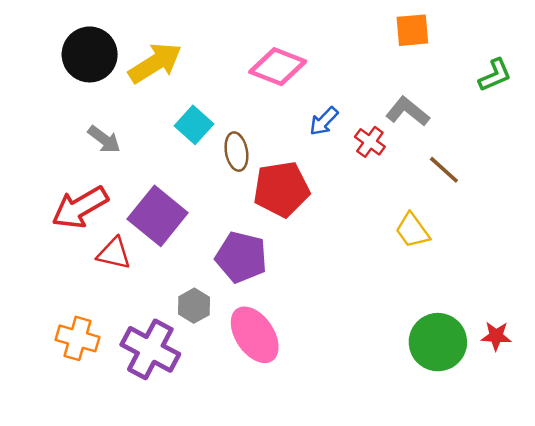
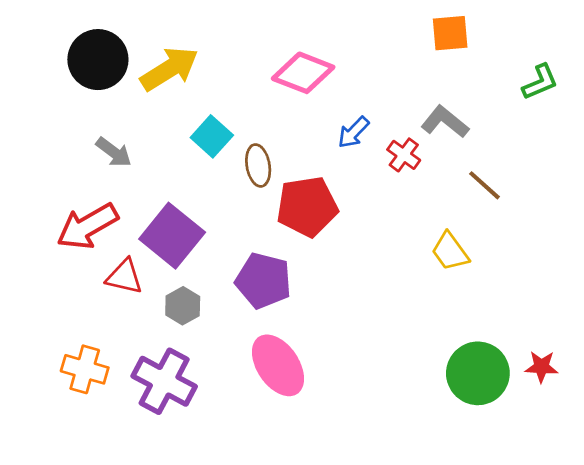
gray hexagon: (194, 306) -> (183, 306), moved

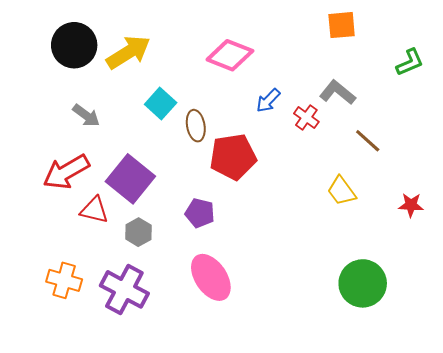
purple pentagon: (263, 281) -> (200, 213), size x0.7
red star: (541, 367) -> (411, 205), moved

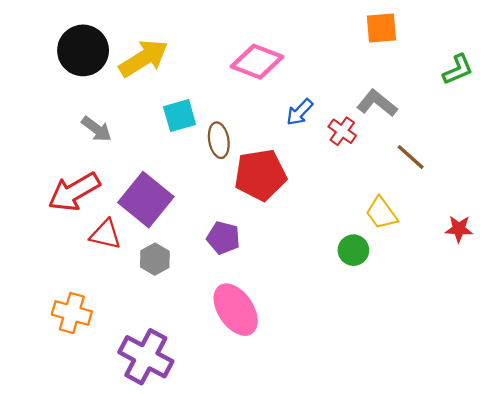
cyan square: (161, 103) -> (180, 116), turned 32
green circle: (363, 283) -> (353, 250), moved, size x0.6
purple cross: (124, 289) -> (146, 357), moved

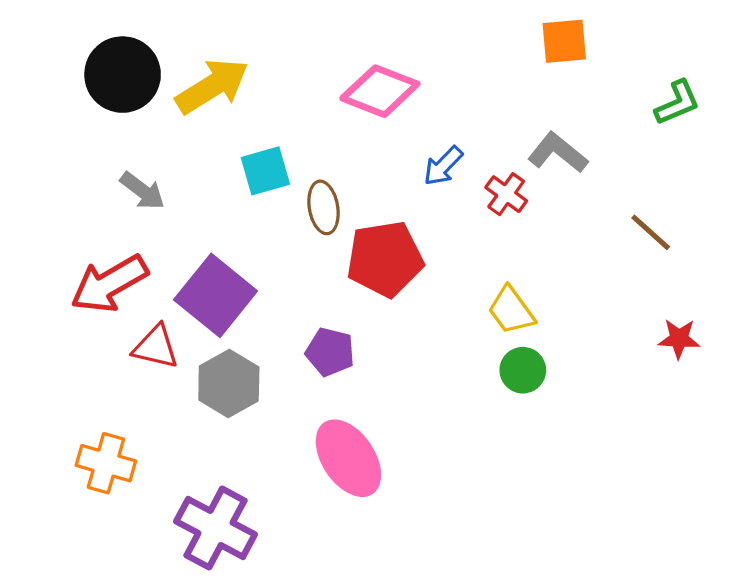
brown line: (411, 157) -> (651, 232), moved
yellow trapezoid: (381, 213) -> (511, 310), moved
gray hexagon: (155, 259) -> (229, 383), size x1.4

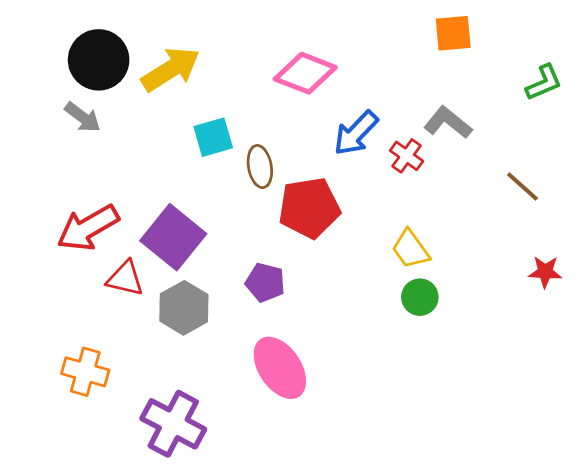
blue arrow: (443, 166) -> (356, 133), size x1.4
gray arrow: (142, 191) -> (83, 117), moved

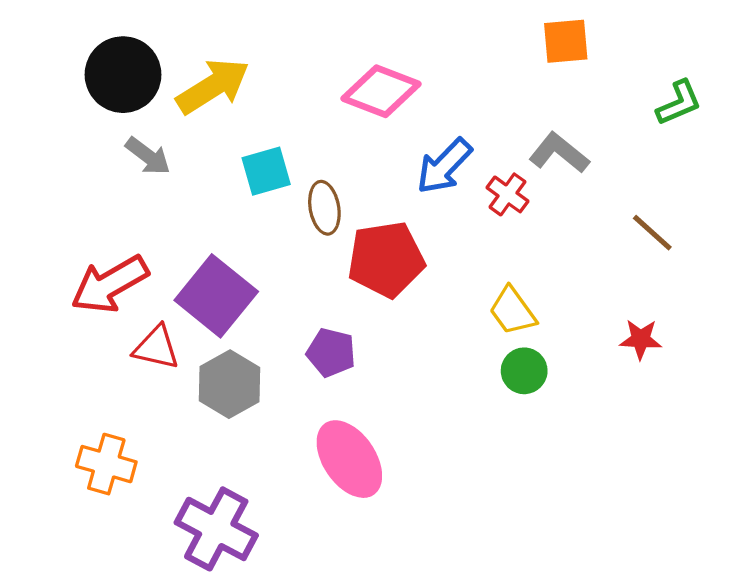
gray arrow: (83, 117) -> (148, 156), moved
red star: (545, 272) -> (641, 339), moved

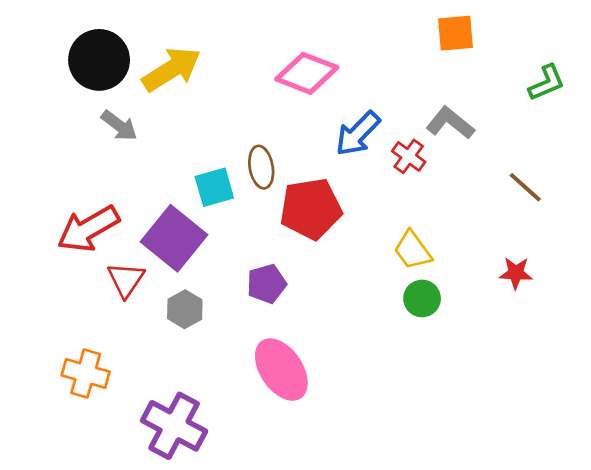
cyan square: (266, 171) -> (214, 187), moved
red triangle: (156, 348) -> (126, 280), turned 51
purple pentagon: (331, 353) -> (267, 284), turned -30
gray hexagon: (230, 384) -> (185, 309), size x0.7

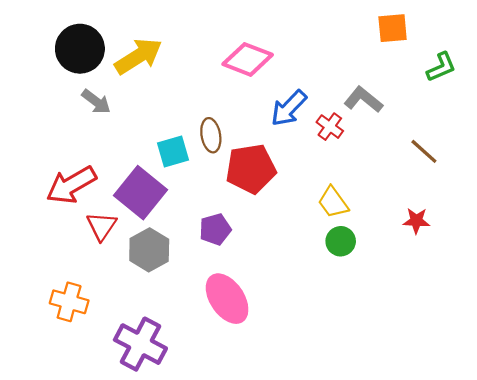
orange square: (456, 33) -> (393, 28), moved
gray hexagon: (185, 309) -> (149, 250), size x1.4

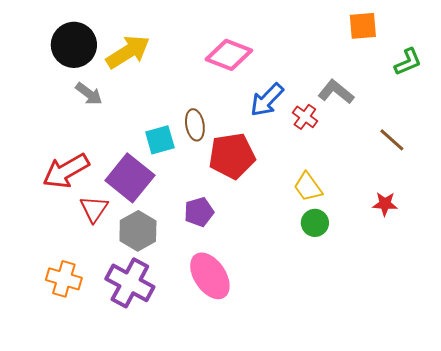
purple cross: (140, 344) -> (130, 283), moved

